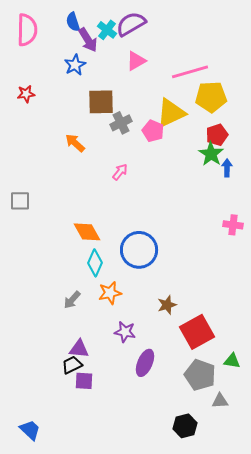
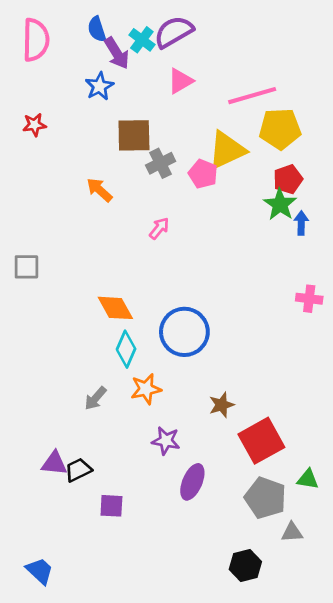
purple triangle: (79, 349) -> (54, 463), moved
black trapezoid: (72, 365) -> (78, 470), moved

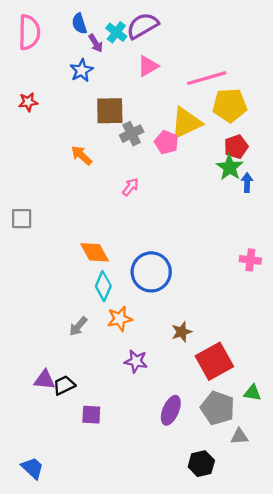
purple arrow: (117, 53) -> (96, 43), size x0.7
pink cross: (309, 299) -> (250, 260), moved
purple ellipse: (192, 482) -> (171, 410), moved

